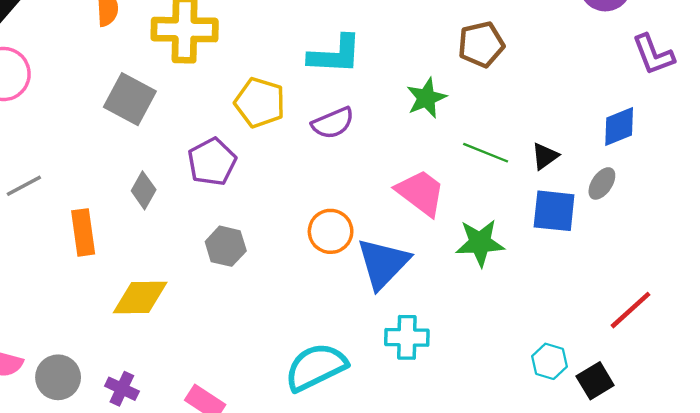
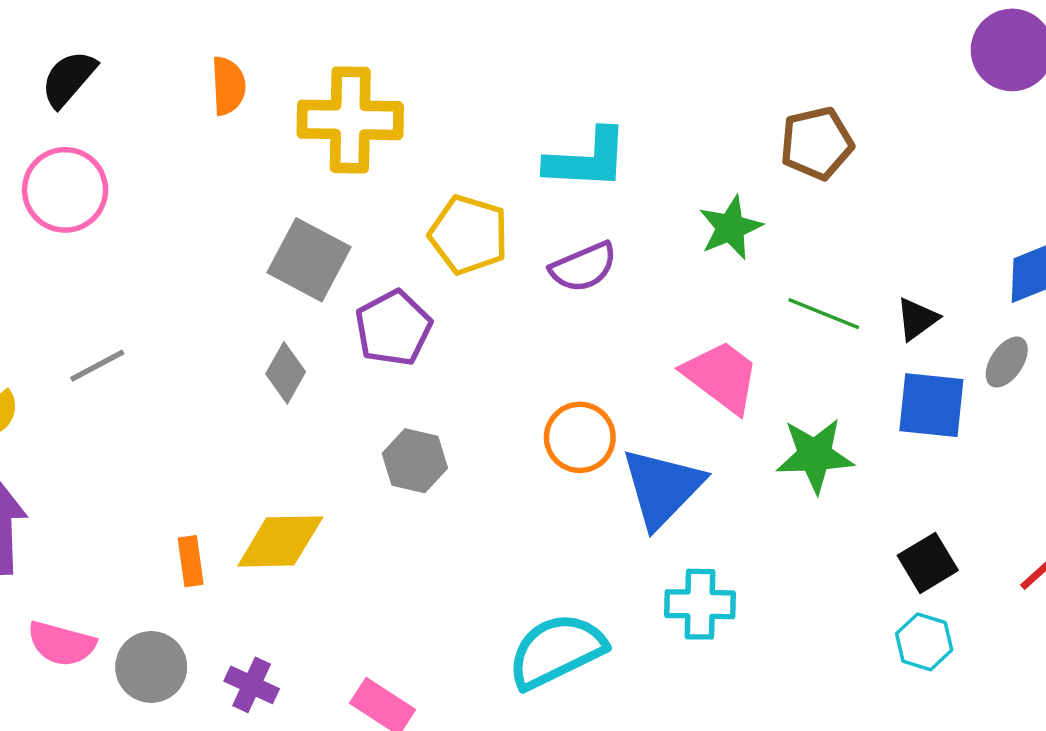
gray square: (130, 99) -> (309, 260), moved
orange rectangle: (83, 232) -> (191, 561), moved, size x0.7
black square: (595, 381) -> (928, 563), moved

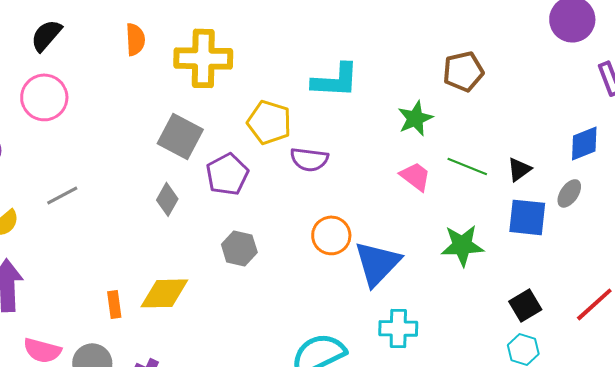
purple semicircle: (583, 267) -> (309, 159), moved, turned 30
pink trapezoid: (722, 376) -> (415, 176), moved, size x0.7

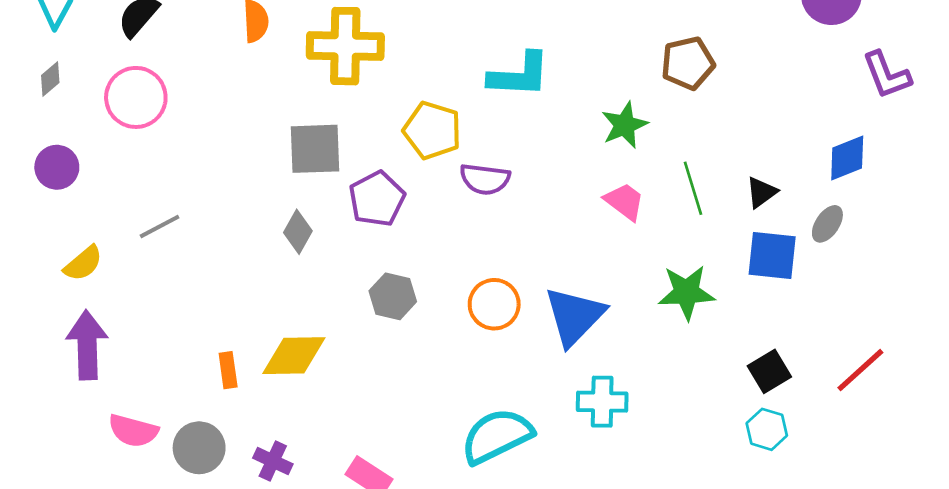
gray square: (180, 136) -> (315, 149), turned -30
green line: (467, 166) -> (693, 188), turned 51
orange circle: (331, 235) -> (494, 304), moved

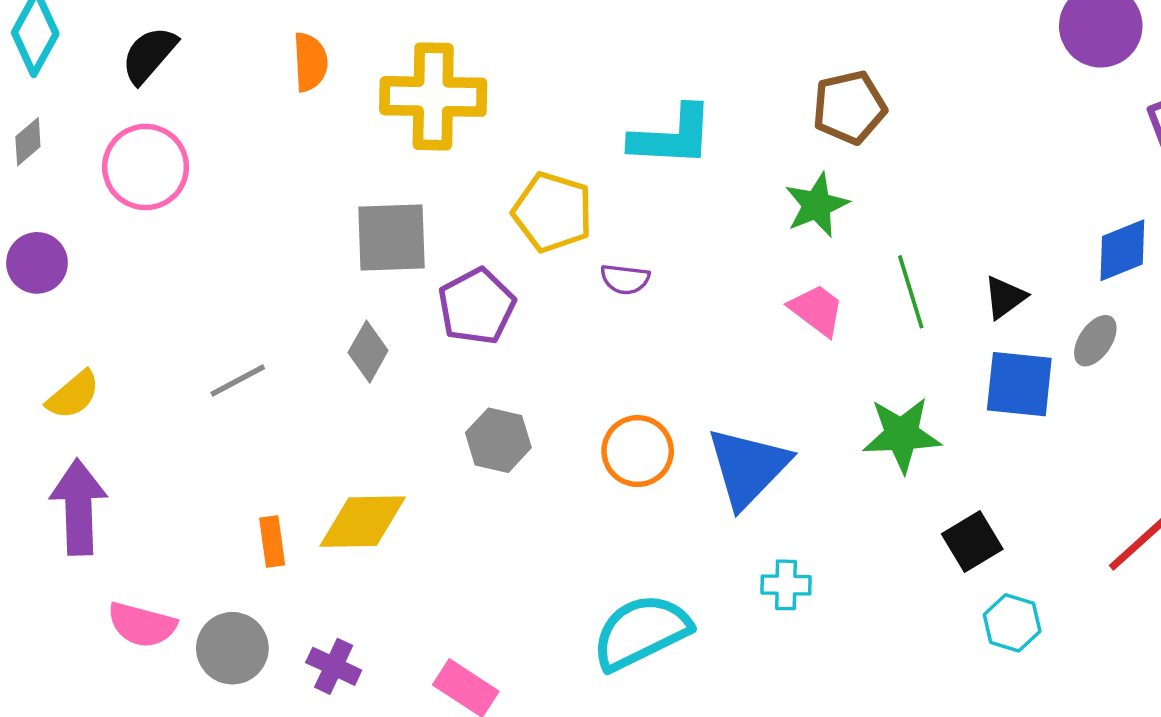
brown pentagon: (688, 63) -> (849, 107), moved
purple semicircle: (485, 179) -> (625, 279), size x0.7
gray line: (160, 227) -> (238, 380), moved
black square: (769, 371) -> (972, 541), moved
cyan cross: (602, 402) -> (786, 585), size x0.7

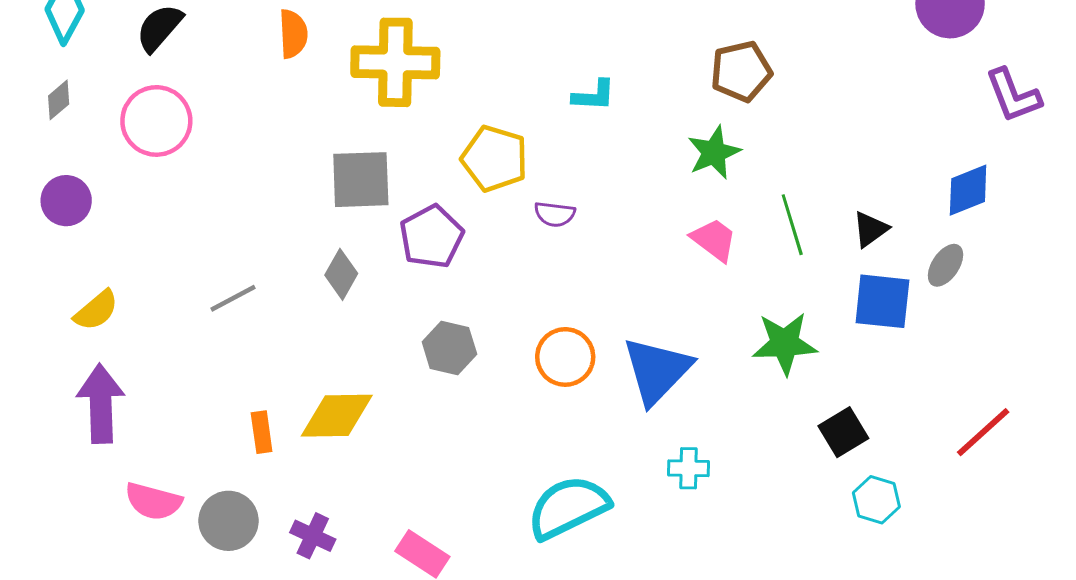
cyan L-shape: (672, 136) -> (594, 95), size x0.6

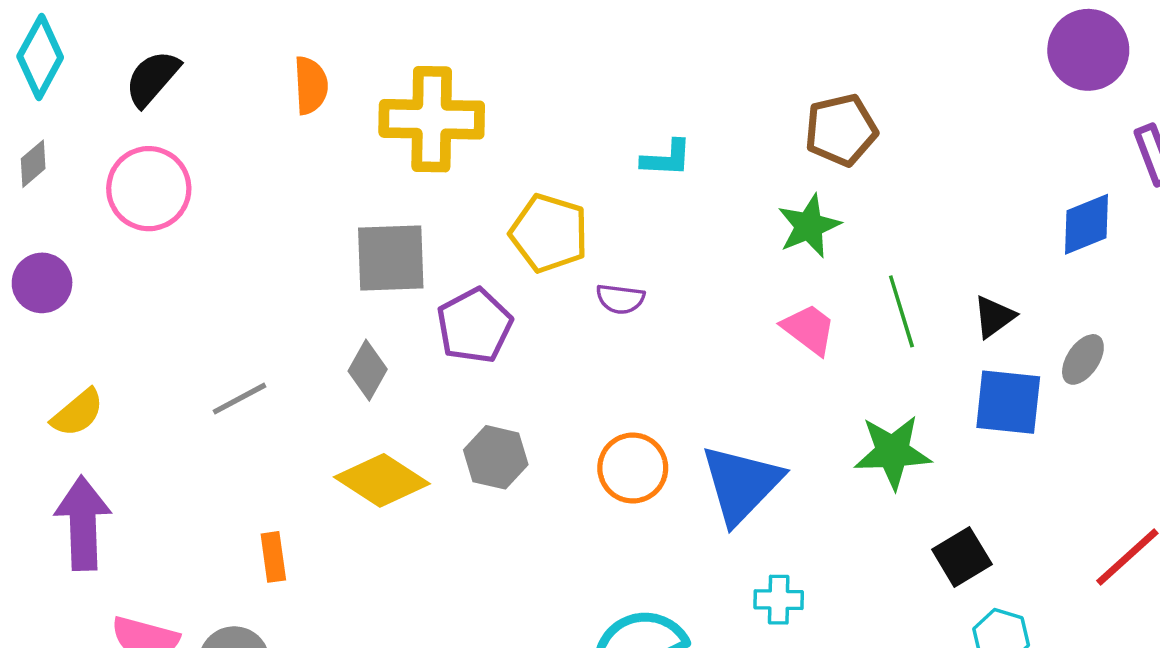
blue diamond: (968, 190) -> (1087, 224), moved
yellow diamond: (337, 416) -> (382, 480), moved, turned 34

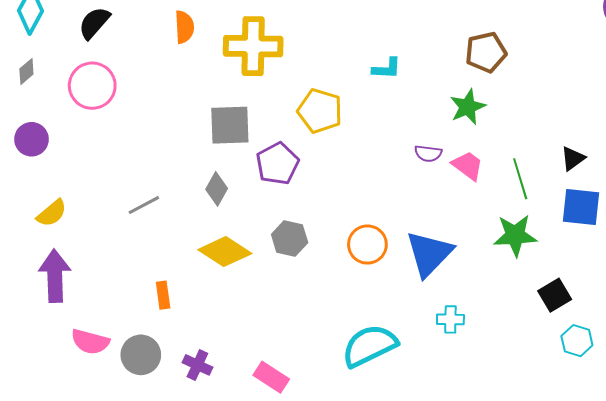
purple semicircle: (620, 299) -> (428, 153), moved
green line: (901, 311) -> (520, 179), moved

